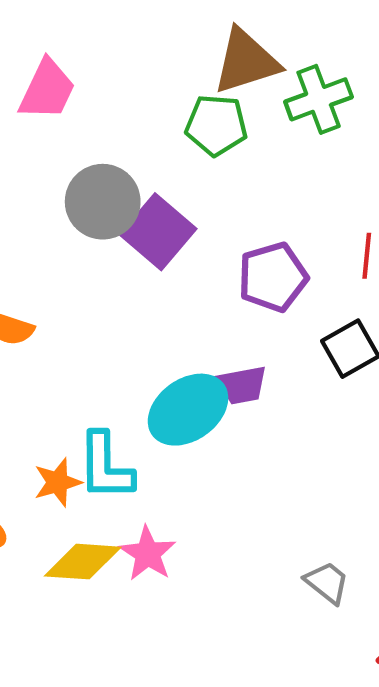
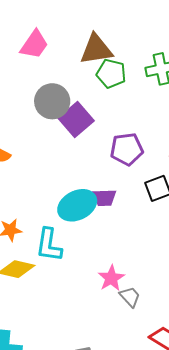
brown triangle: (246, 61) -> (96, 49), moved
cyan L-shape: (105, 466) -> (49, 245), moved
pink star: (148, 554) -> (111, 278), moved

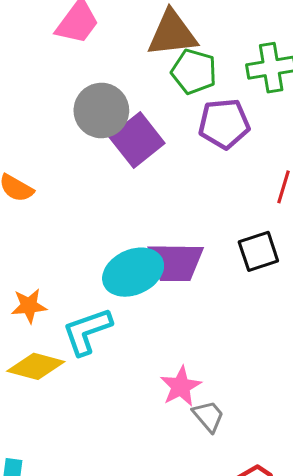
purple pentagon: (127, 149) -> (224, 124), moved
purple trapezoid: (104, 198) -> (175, 262), size x1.5
cyan L-shape: (49, 245) -> (87, 331), turned 60

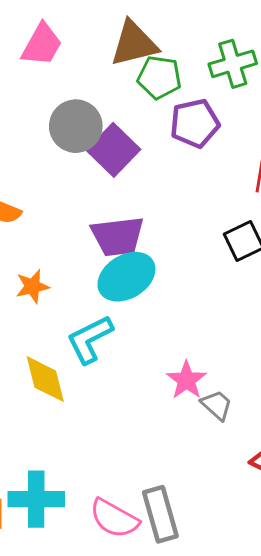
purple trapezoid: (175, 262) -> (118, 236), moved
orange star: (29, 306) -> (32, 286), moved
yellow diamond: (36, 366) -> (45, 379), turned 68

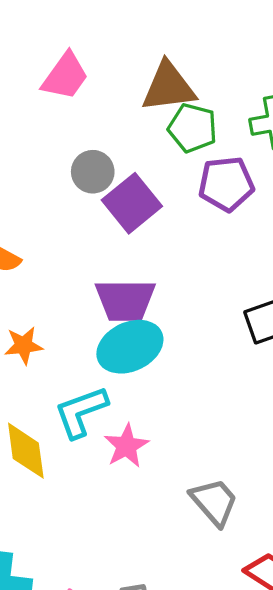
gray circle: (76, 126) -> (93, 172), size x0.7
pink star: (186, 380) -> (126, 446), moved
gray trapezoid: (217, 405) -> (214, 502), size x1.4

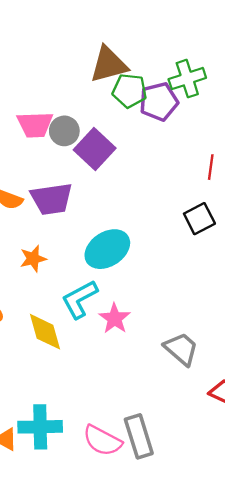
pink trapezoid: (65, 76) -> (35, 125), moved, turned 60
purple pentagon: (226, 184) -> (159, 102), moved
purple trapezoid: (125, 300) -> (52, 199), moved

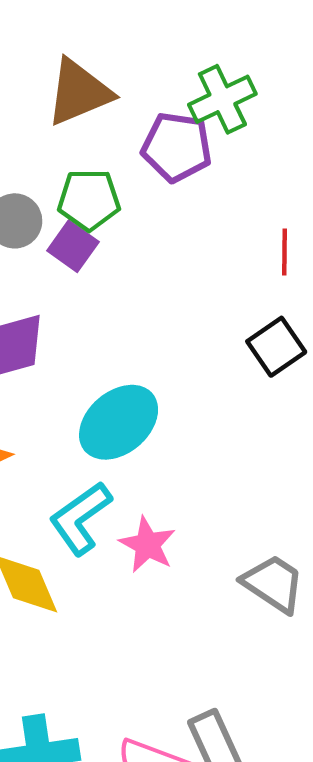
green pentagon: (130, 91) -> (89, 200), moved
purple pentagon: (159, 102) -> (177, 147), turned 30
purple square: (95, 149) -> (73, 246), size x0.7

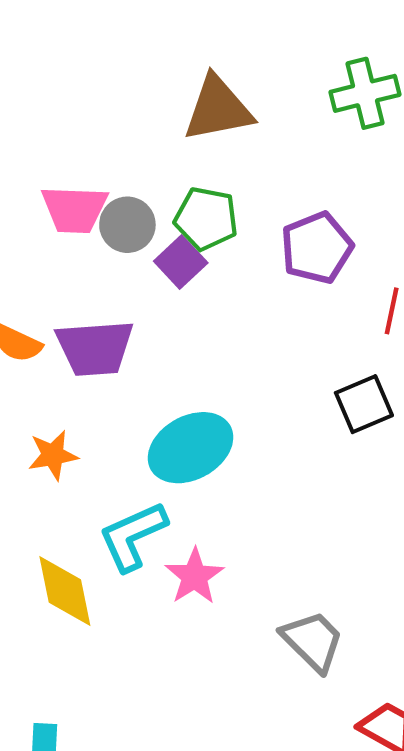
green cross: (222, 99) -> (365, 93), moved
purple pentagon: (177, 147) -> (317, 248), moved, turned 30

